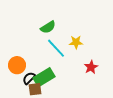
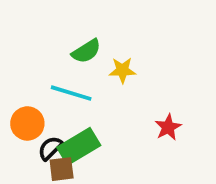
yellow star: (76, 42) -> (122, 70), moved
cyan line: (56, 48) -> (71, 93), moved, turned -30

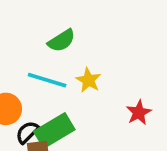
yellow star: (122, 70) -> (88, 80), moved, turned 30

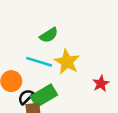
yellow star: (88, 80) -> (67, 62), size x1.5

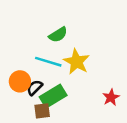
red star: (101, 84) -> (111, 97), moved
black semicircle: (26, 97) -> (35, 88), moved

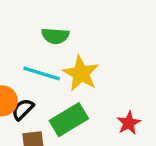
green semicircle: (58, 35) -> (55, 36), turned 36
green rectangle: (53, 96) -> (69, 120), moved

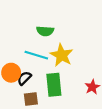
green rectangle: (69, 120) -> (54, 85), turned -65

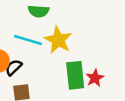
green rectangle: (54, 85) -> (75, 75), moved

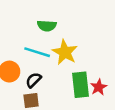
black semicircle: (14, 67) -> (33, 80), moved

